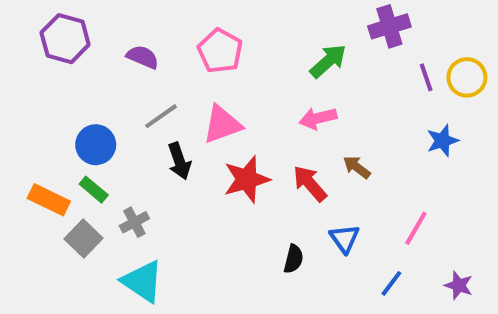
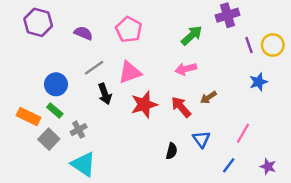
brown arrow: (357, 167) -> (208, 97), turned -70

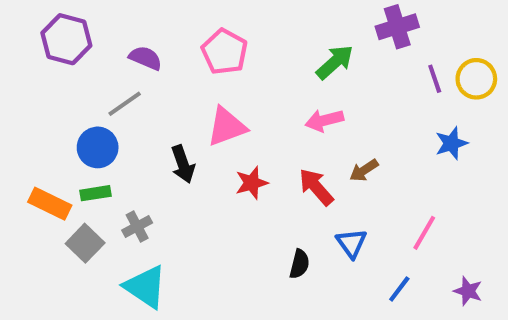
gray line: (94, 68) -> (125, 104), moved
red star: (144, 105) -> (252, 183), size x0.7
green rectangle: (55, 111) -> (96, 193), turned -49

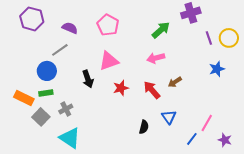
pink line: (424, 233) -> (207, 123), moved

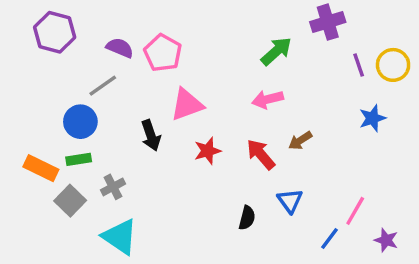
pink pentagon: (108, 25) -> (163, 53), moved

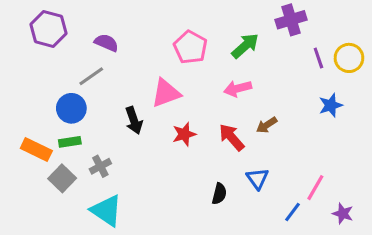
pink pentagon: (163, 53) -> (190, 47), moved

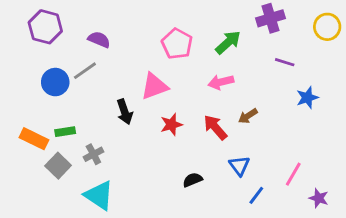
purple line: (318, 58) -> (285, 62), moved, turned -54
yellow circle: (349, 58) -> (327, 27), moved
blue circle: (71, 108) -> (55, 82), moved
black semicircle: (219, 194) -> (193, 180), moved, turned -126
blue line: (293, 212) -> (256, 195), moved

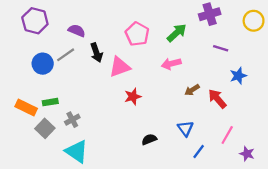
black arrow: (125, 112) -> (96, 53), moved
red arrow: (215, 127) -> (217, 99), moved

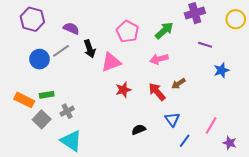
red arrow: (217, 99) -> (157, 92), moved

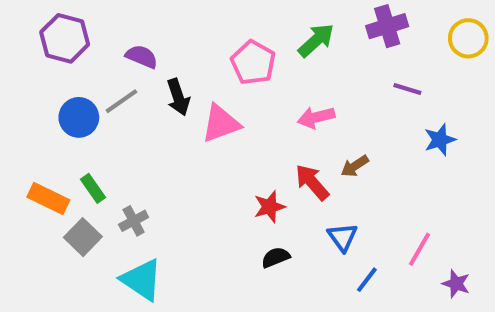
green arrow: (164, 30) -> (316, 40), moved
red star: (123, 90) -> (269, 207), moved
green rectangle: (47, 95) -> (93, 188), turned 64

